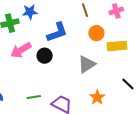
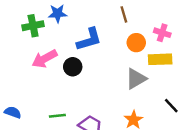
pink cross: (116, 11) -> (162, 33), moved, turned 32
gray triangle: (87, 64) -> (136, 79), moved

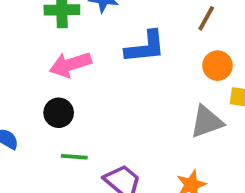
brown line: (124, 14) -> (206, 18), turned 35
black circle: (73, 67) -> (59, 113), moved

